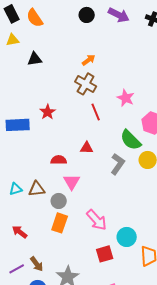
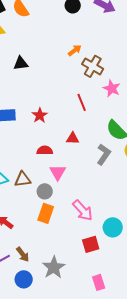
black triangle: (35, 59) -> (21, 63), moved
brown cross: (86, 84) -> (93, 66), moved
red star: (48, 112) -> (40, 115), moved

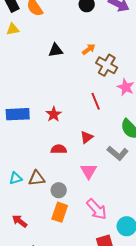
black triangle: (21, 63) -> (56, 50), moved
red triangle: (73, 138) -> (87, 137), turned -40
gray L-shape: (104, 154) -> (118, 153), turned 95
pink triangle: (58, 172) -> (89, 171), moved

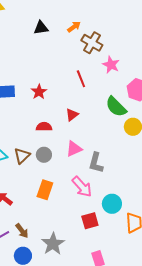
gray L-shape: (118, 153) -> (96, 163), moved, turned 65
pink triangle: (89, 171) -> (74, 149), turned 36
brown triangle: (37, 178) -> (22, 156), turned -36
gray circle: (59, 190) -> (44, 155), moved

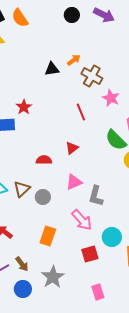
black triangle: (41, 28) -> (52, 69), moved
red star: (39, 92) -> (24, 107), moved
gray circle: (44, 155) -> (43, 197), moved
orange rectangle: (45, 190) -> (48, 236), moved

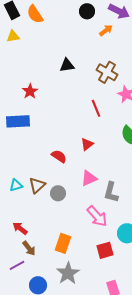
orange arrow: (74, 60) -> (106, 30), moved
red star: (24, 107) -> (30, 91), moved
red semicircle: (44, 160) -> (59, 156), turned 35
orange rectangle: (48, 236) -> (63, 243), moved
brown arrow: (22, 264) -> (29, 248), moved

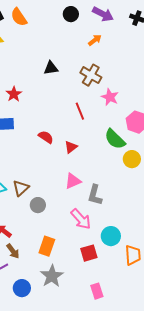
orange arrow: (106, 30) -> (95, 40), moved
red semicircle: (59, 156) -> (46, 137), moved
gray circle: (58, 193) -> (38, 205), moved

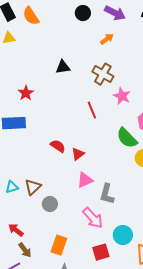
red semicircle: (46, 137) -> (58, 146), moved
red triangle: (71, 147) -> (78, 154), moved

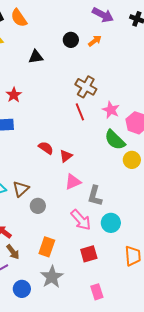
black circle: (83, 13) -> (71, 40), moved
black triangle: (63, 67) -> (36, 57), moved
brown cross: (103, 74) -> (86, 87), moved
pink star: (122, 96) -> (111, 110), moved
cyan circle: (123, 235) -> (111, 223), moved

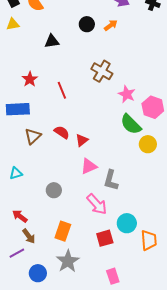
red line: (80, 112) -> (62, 90), moved
brown triangle: (21, 189) -> (33, 136), moved
cyan circle: (111, 223) -> (127, 223), moved

